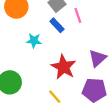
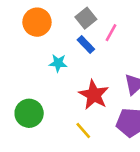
pink line: (78, 15) -> (111, 33), turned 48

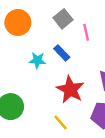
pink line: (111, 33) -> (86, 32), turned -42
blue rectangle: (86, 45) -> (62, 53), moved

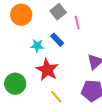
red star: (70, 90) -> (47, 70), moved

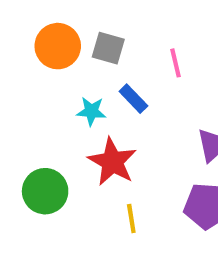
gray square: (58, 12) -> (108, 48), moved, turned -35
yellow line: (56, 97) -> (131, 219), turned 32

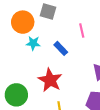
gray square: (108, 48) -> (48, 12), moved
cyan star: (91, 111) -> (33, 43), moved

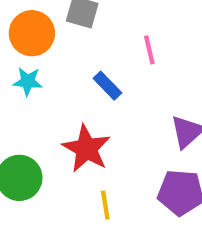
cyan star: (33, 43) -> (28, 81), moved

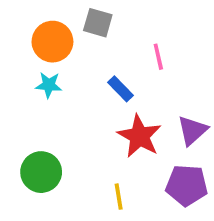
red star: (86, 149) -> (139, 136), moved

